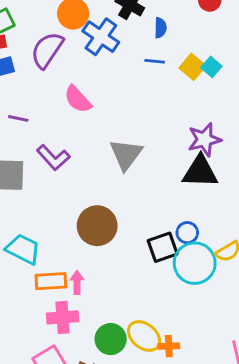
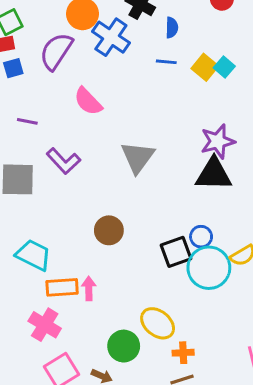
brown circle: (97, 226) -> (109, 230), size x0.7
pink cross: (63, 317) -> (45, 325), moved, turned 36
yellow ellipse: (144, 336) -> (158, 323), moved

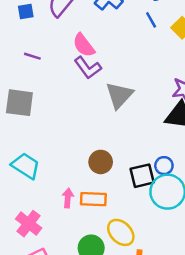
blue line: (166, 62) -> (151, 20), turned 49
purple L-shape: (63, 161) -> (88, 68), moved
brown circle: (109, 230) -> (101, 162), moved
orange rectangle: (62, 287) -> (93, 199), moved

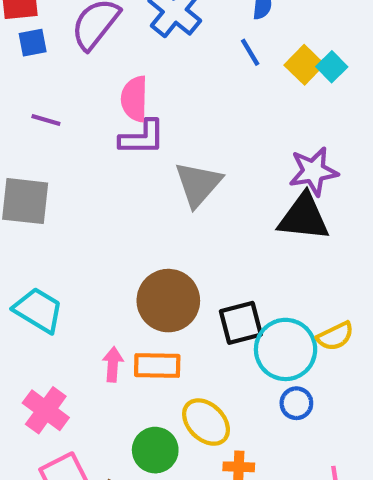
pink semicircle: (84, 45) -> (134, 99), turned 40
purple L-shape: (88, 68) -> (142, 138), turned -52
brown circle: (101, 162) -> (168, 301), size x1.5
blue circle: (164, 166) -> (296, 403), moved

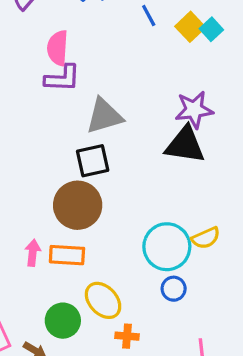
gray triangle: (198, 184) -> (104, 116), turned 30
black square: (241, 323) -> (93, 161), moved

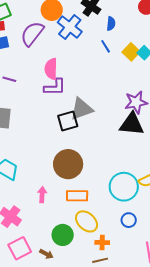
black square: (93, 161) -> (68, 121), moved
orange rectangle: (67, 255) -> (77, 196), moved
blue circle: (174, 289) -> (129, 220), moved

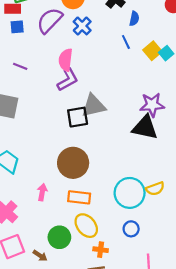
blue cross: (70, 27) -> (82, 26), moved, size x0.7
purple L-shape: (55, 87) -> (68, 80), turned -35

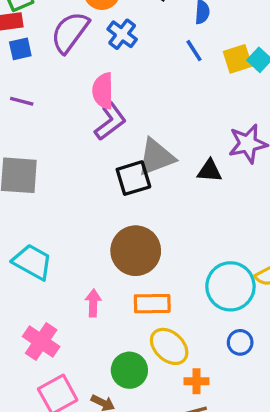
yellow square: (153, 51) -> (238, 59), turned 30
purple line: (20, 66) -> (22, 101), moved
black triangle: (145, 127) -> (210, 171), moved, size x0.6

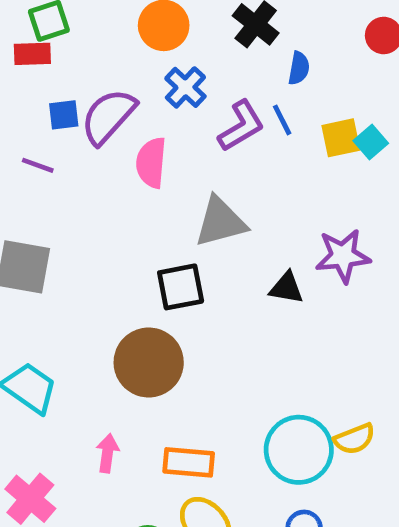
purple semicircle: (70, 32) -> (108, 116), moved
blue square: (20, 49) -> (64, 115), moved
purple L-shape: (110, 122) -> (241, 126), moved
gray triangle: (156, 157) -> (220, 222), moved
brown circle: (136, 251) -> (149, 362), moved

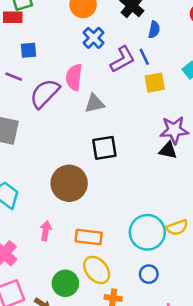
purple semicircle: (108, 116) -> (45, 93), moved
yellow square: (341, 138) -> (155, 83), moved
gray triangle: (220, 222) -> (95, 103), moved, size x0.7
black square: (181, 287) -> (104, 148), moved
black triangle: (286, 288) -> (168, 150), moved

